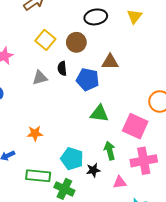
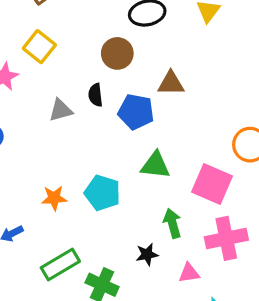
yellow square: (45, 40) -> (39, 47), moved
cyan pentagon: (72, 159) -> (102, 193), moved
green rectangle: (38, 176) -> (60, 265), turned -35

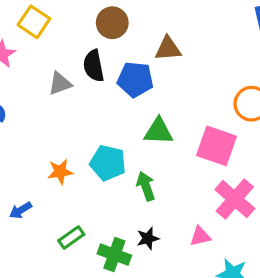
black semicircle: (95, 95) -> (94, 66), size x1.4
green arrow: (172, 223) -> (146, 186), moved
pink cross: (226, 238) -> (235, 199), turned -33
black star: (147, 254) -> (148, 238), moved
green rectangle: (60, 265) -> (71, 238), size x0.7

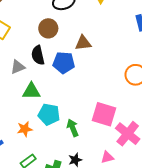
green triangle: (159, 131) -> (31, 91), moved
pink square: (217, 146) -> (104, 114), moved
orange star: (60, 172) -> (25, 129), moved

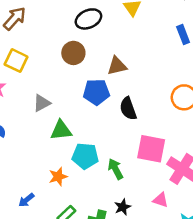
black semicircle: (38, 55) -> (128, 108), moved
pink triangle: (107, 157) -> (161, 200), turned 40

